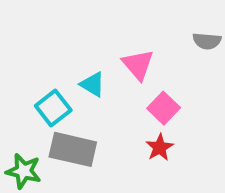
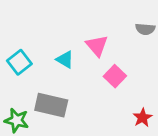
cyan square: (53, 108) -> (19, 62), moved
red star: (160, 147) -> (142, 118), moved

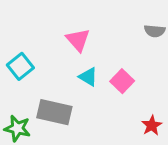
pink triangle: (97, 46) -> (78, 40), moved
cyan triangle: (65, 59) -> (88, 77), moved

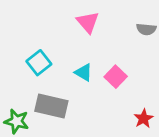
pink triangle: (78, 40) -> (88, 22), moved
cyan square: (20, 66) -> (39, 63), moved

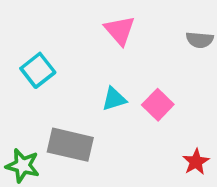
cyan square: (39, 63) -> (38, 70), moved
cyan triangle: (84, 72) -> (114, 99), turned -48

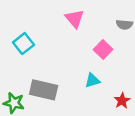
cyan triangle: (114, 99) -> (92, 80), moved
pink square: (158, 105) -> (103, 50), moved

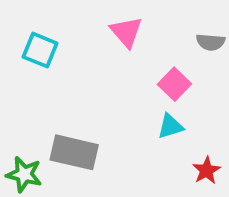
cyan square: (23, 44) -> (40, 50), moved, turned -30
cyan triangle: (92, 80) -> (170, 126), moved

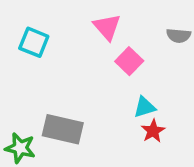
pink square: (174, 84) -> (129, 61), moved
red star: (207, 170) -> (153, 131), moved

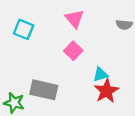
pink square: (129, 61) -> (73, 51), moved
red star: (153, 131) -> (106, 91), size x1.5

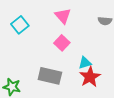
cyan square: (24, 29) -> (20, 25), turned 30
gray rectangle: (44, 90) -> (50, 76), moved

